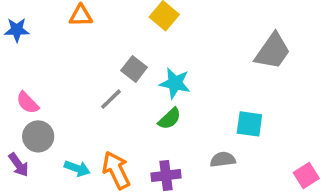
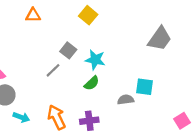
gray semicircle: (223, 159) -> (126, 100), moved
cyan arrow: (77, 168) -> (21, 117), moved

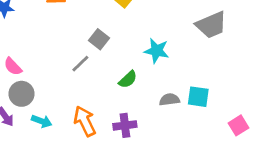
gray trapezoid: (160, 39) -> (211, 25), turned 32
cyan star: (95, 60) -> (157, 51), moved
cyan square: (144, 87) -> (198, 97), moved

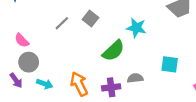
gray line: (80, 64) -> (62, 23), moved
green semicircle: (128, 79) -> (113, 51), size x1.5
gray semicircle: (169, 100) -> (135, 78), moved

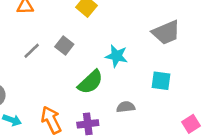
cyan square: (170, 64) -> (161, 81), moved
gray semicircle: (135, 78) -> (126, 107), moved

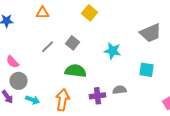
green semicircle: (90, 82) -> (76, 71), moved, turned -130
orange arrow: (51, 120) -> (62, 100), turned 35
purple cross: (88, 124) -> (98, 96), moved

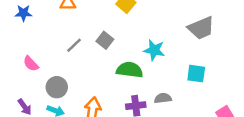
green semicircle: (76, 71) -> (130, 70), moved
gray circle: (18, 81) -> (57, 87), moved

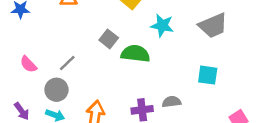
gray line: (74, 45) -> (67, 63), moved
cyan star: (154, 50) -> (162, 26), moved
green semicircle: (130, 70) -> (135, 54), moved

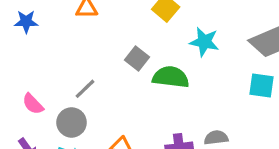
pink semicircle: (28, 64) -> (33, 104), moved
cyan square: (208, 75) -> (261, 85), moved

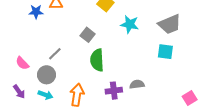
blue star: (26, 22) -> (36, 12), moved
green semicircle: (171, 77) -> (97, 60), moved, turned -100

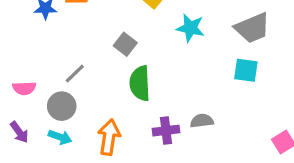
pink semicircle: (22, 63) -> (24, 88), turned -48

